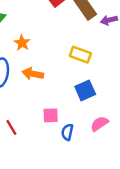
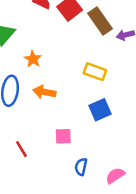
pink semicircle: (99, 124) -> (115, 176), moved
blue semicircle: (67, 132) -> (81, 167), moved

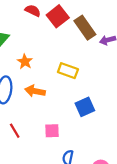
yellow rectangle: (95, 72) -> (68, 71), moved
red line: (21, 149) -> (15, 131), moved

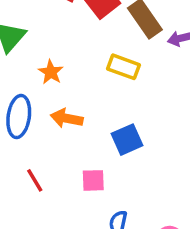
yellow rectangle: (68, 71) -> (123, 67), moved
blue square: (85, 107) -> (127, 140), moved

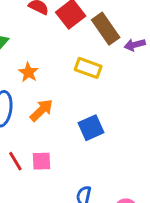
orange arrow: (67, 118) -> (41, 110), turned 125
pink square: (93, 180) -> (41, 161), moved

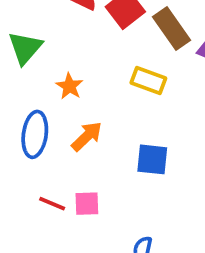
blue square: (91, 128) -> (152, 159), turned 30
red line: (15, 161) -> (52, 204), turned -36

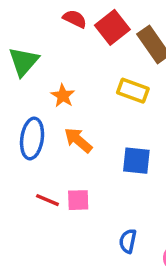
orange arrow: (87, 136) -> (78, 140), turned -96

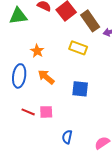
green triangle: (23, 62) -> (18, 16), moved, turned 42
blue semicircle: (128, 241) -> (67, 137), moved

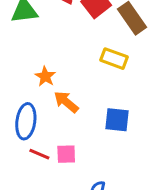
orange star: (37, 51) -> (45, 76), moved
blue ellipse: (19, 76) -> (26, 121), moved

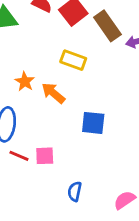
yellow rectangle: (114, 59) -> (73, 60), moved
orange arrow: (66, 102) -> (53, 93), moved

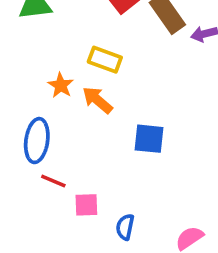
yellow rectangle: (73, 60) -> (105, 60), moved
pink square: (45, 156) -> (86, 205), moved

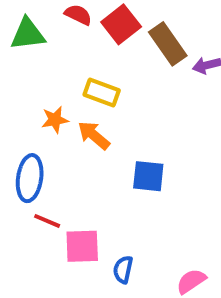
orange star: (61, 85) -> (55, 120), turned 30
pink square: (86, 205) -> (82, 246), size x1.4

